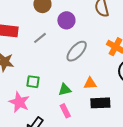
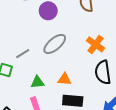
gray line: (40, 38) -> (23, 54), moved

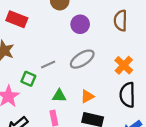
orange triangle: (64, 79) -> (87, 96), turned -40

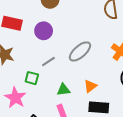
purple circle: (80, 24) -> (44, 31), moved

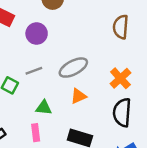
orange triangle: (90, 86) -> (78, 96), moved

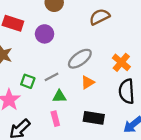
brown semicircle: (121, 27) -> (100, 17), moved, turned 66
gray line: (34, 71) -> (51, 77), moved

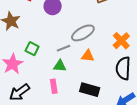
gray line: (51, 77) -> (63, 48), moved
orange triangle: (88, 82) -> (88, 56), turned 32

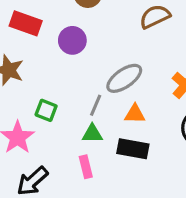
gray line: (63, 48) -> (96, 105), turned -40
black rectangle: (90, 90) -> (133, 149), moved

